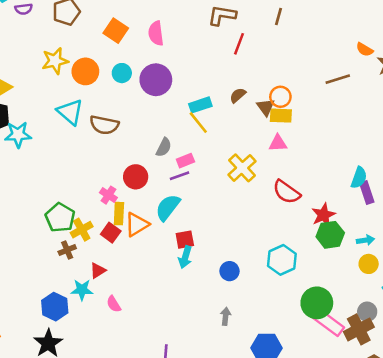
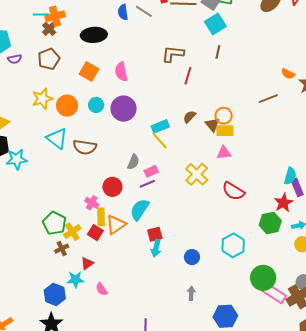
red star: (323, 215) -> (284, 203), moved

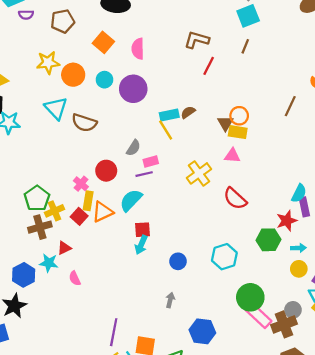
brown line: (268, 99) -> (290, 106), turned -54
brown semicircle: (189, 117) -> (188, 112), moved
brown cross: (62, 249) -> (40, 227), size x1.5

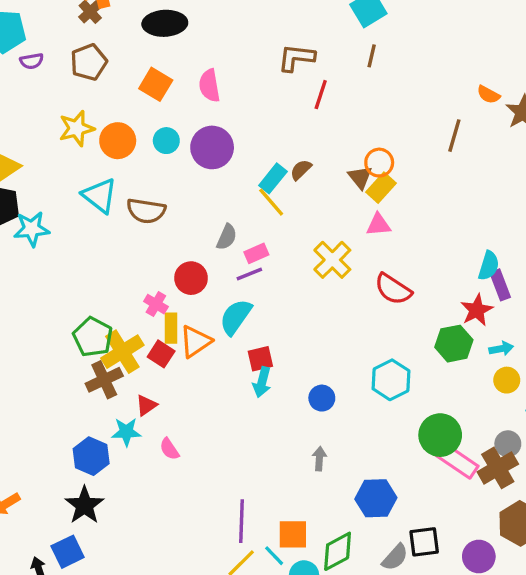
cyan rectangle: (169, 115) -> (273, 178), turned -30
yellow rectangle: (238, 132) -> (381, 188), turned -48
yellow cross: (54, 211) -> (122, 352), size x1.4

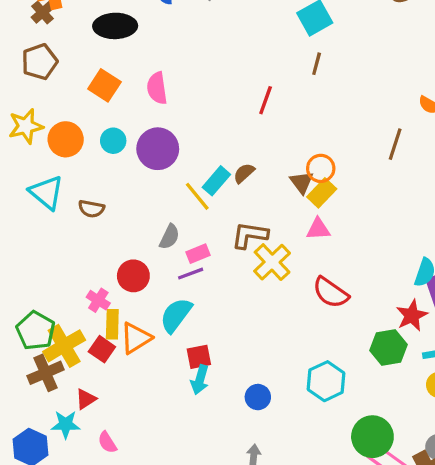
brown L-shape: (296, 58) -> (250, 235), moved
yellow line: (271, 202) -> (197, 196), moved
brown semicircle: (146, 211) -> (91, 209), size x0.7

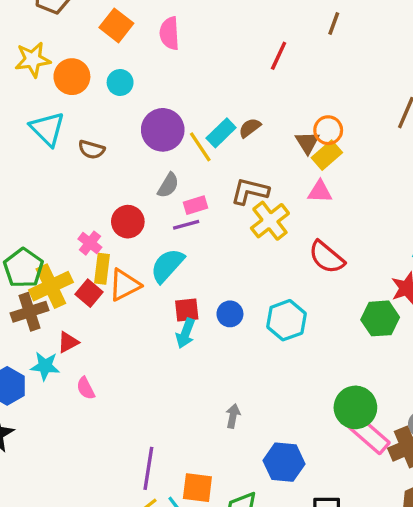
purple circle: (158, 149) -> (163, 130), moved
cyan hexagon: (326, 381) -> (286, 320), moved
blue circle: (258, 397) -> (230, 314), moved

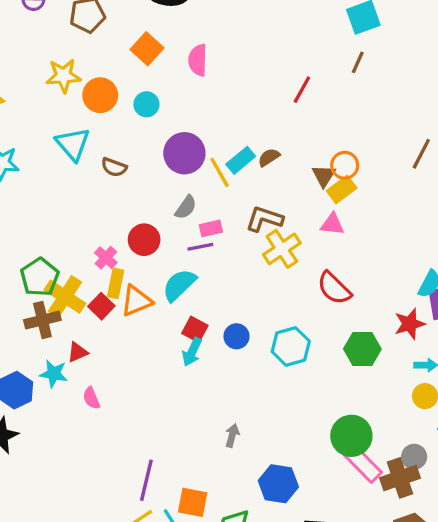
yellow cross: (51, 286) -> (65, 297), turned -36
red square: (187, 310) -> (195, 329), turned 30
green hexagon: (380, 318) -> (362, 349), moved

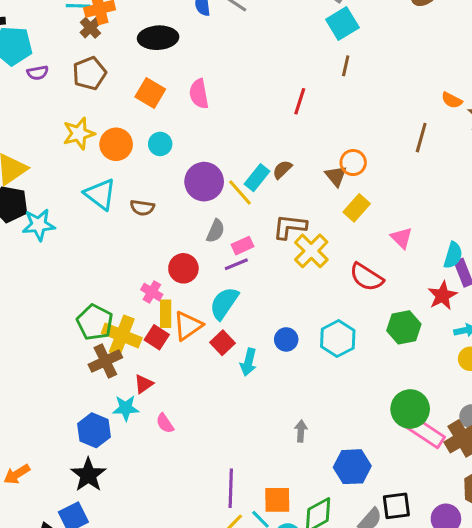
yellow rectangle: (342, 189) -> (357, 208), moved
pink triangle: (332, 224) -> (402, 238), moved, turned 50
red square: (195, 329) -> (223, 343), moved, turned 30

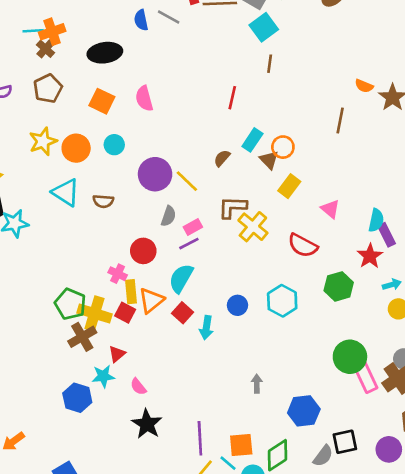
cyan rectangle: (257, 178) -> (252, 140), moved
pink rectangle: (426, 432) -> (365, 376), turned 36
black star: (88, 475) -> (147, 424), moved

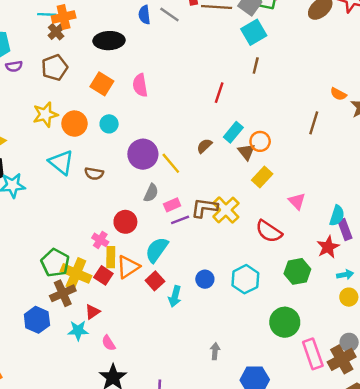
brown L-shape: (232, 207) -> (204, 208), moved
purple line: (189, 244) -> (180, 220), moved
green circle: (350, 357) -> (285, 322), moved
blue hexagon: (77, 398) -> (37, 320), moved

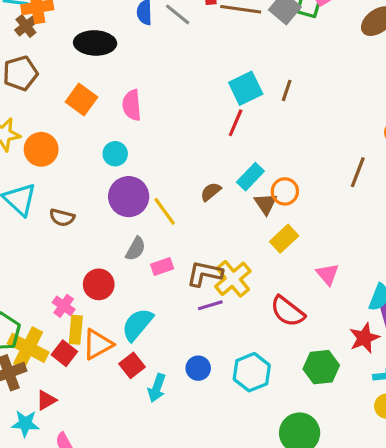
cyan square: (254, 32) -> (246, 88), moved
cyan circle: (109, 124) -> (115, 154), moved
purple line: (180, 220) -> (210, 305), moved

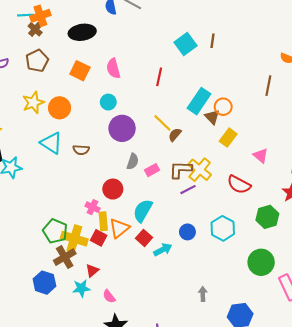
red line: (236, 123) -> (159, 77), moved
cyan rectangle: (250, 177) -> (199, 101), size x1.4
brown semicircle: (211, 192) -> (175, 135), moved
yellow line: (165, 211) -> (162, 123), moved
cyan arrow: (157, 388) -> (163, 250), turned -126

